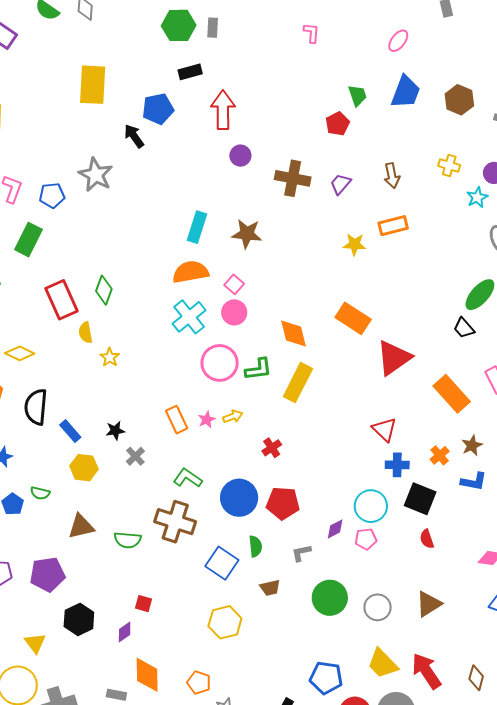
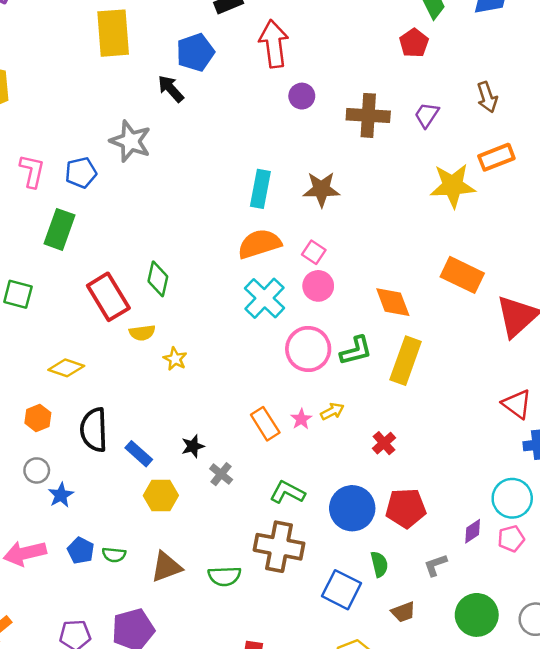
yellow star: (355, 244) -> (453, 186), size x1.6
yellow semicircle: (85, 333) -> (142, 333), turned -80
green semicircle: (40, 493) -> (114, 555), moved

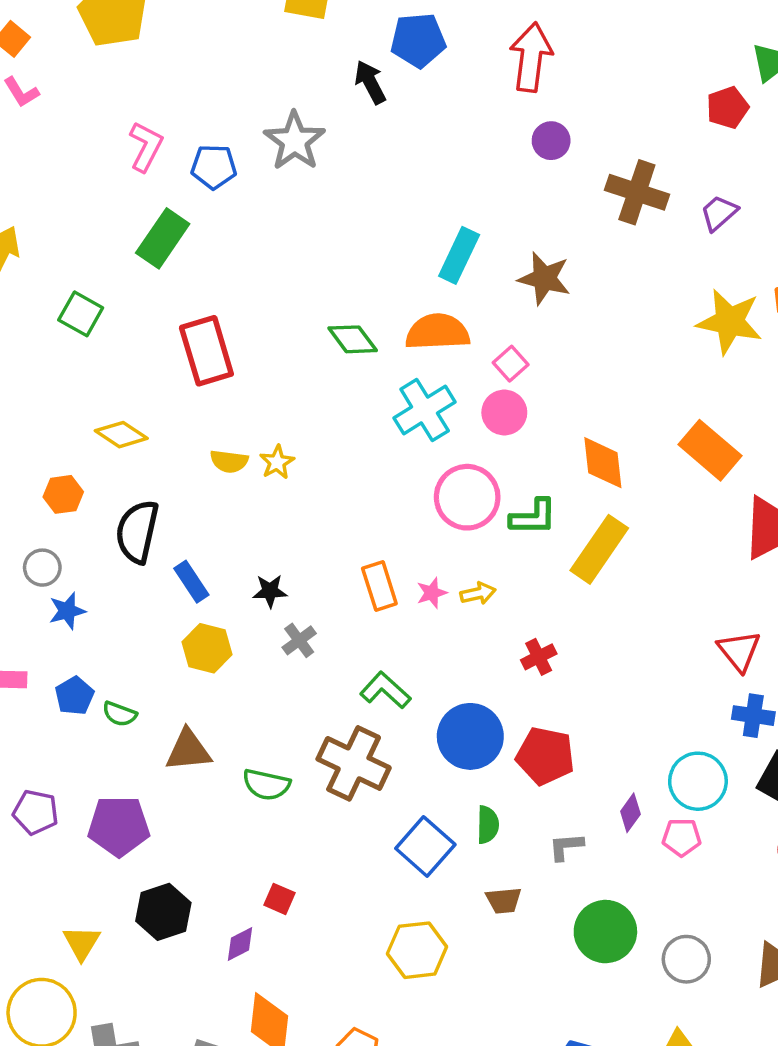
green diamond: (158, 279) -> (353, 339), moved, turned -64
yellow semicircle: (142, 333) -> (229, 461), moved
purple diamond: (473, 531) -> (630, 813), turned -35

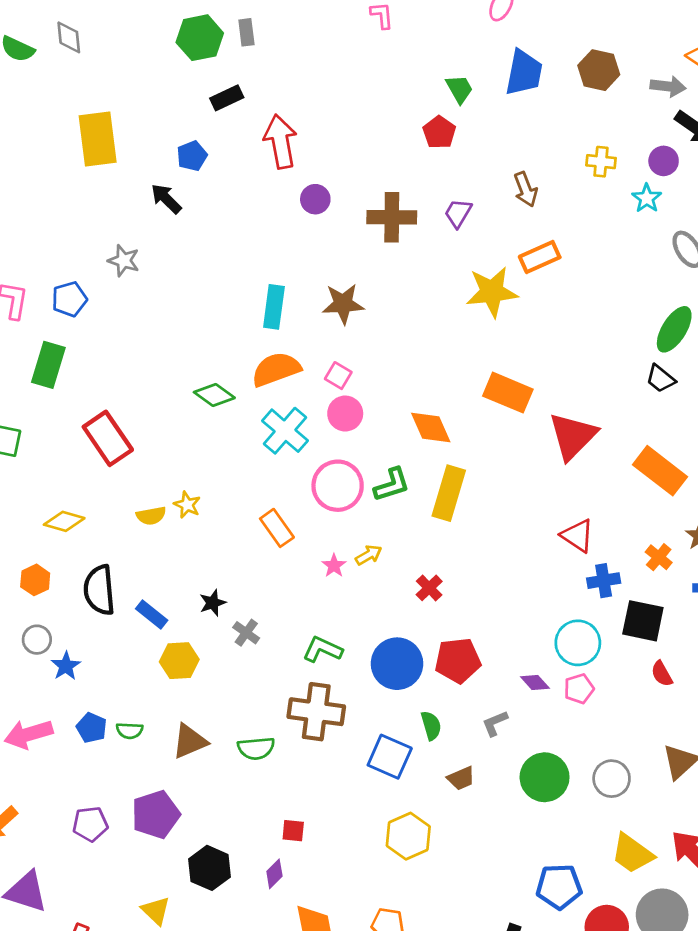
blue pentagon: (418, 40) -> (192, 156), size x0.7
gray star: (295, 141) -> (124, 261), size x0.7
orange rectangle: (379, 586) -> (277, 528), moved
purple diamond: (630, 813) -> (535, 683), turned -60

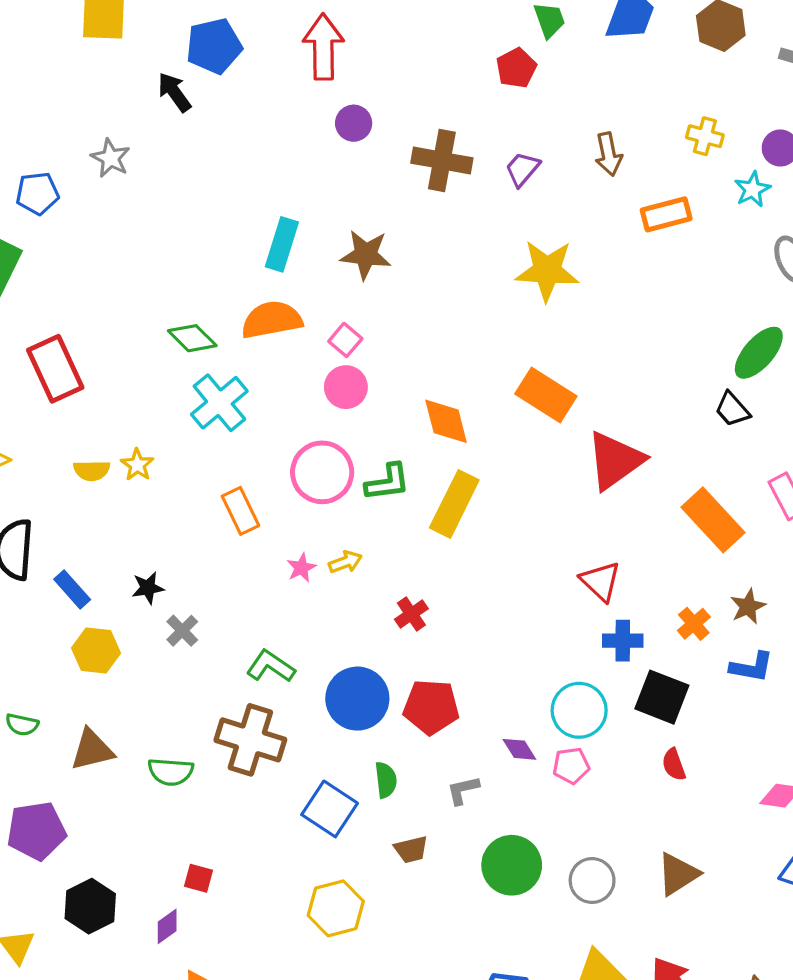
blue pentagon: (192, 156) -> (214, 46), size x1.5
orange rectangle: (540, 257) -> (666, 214), moved
cyan cross: (285, 431) -> (219, 403), moved

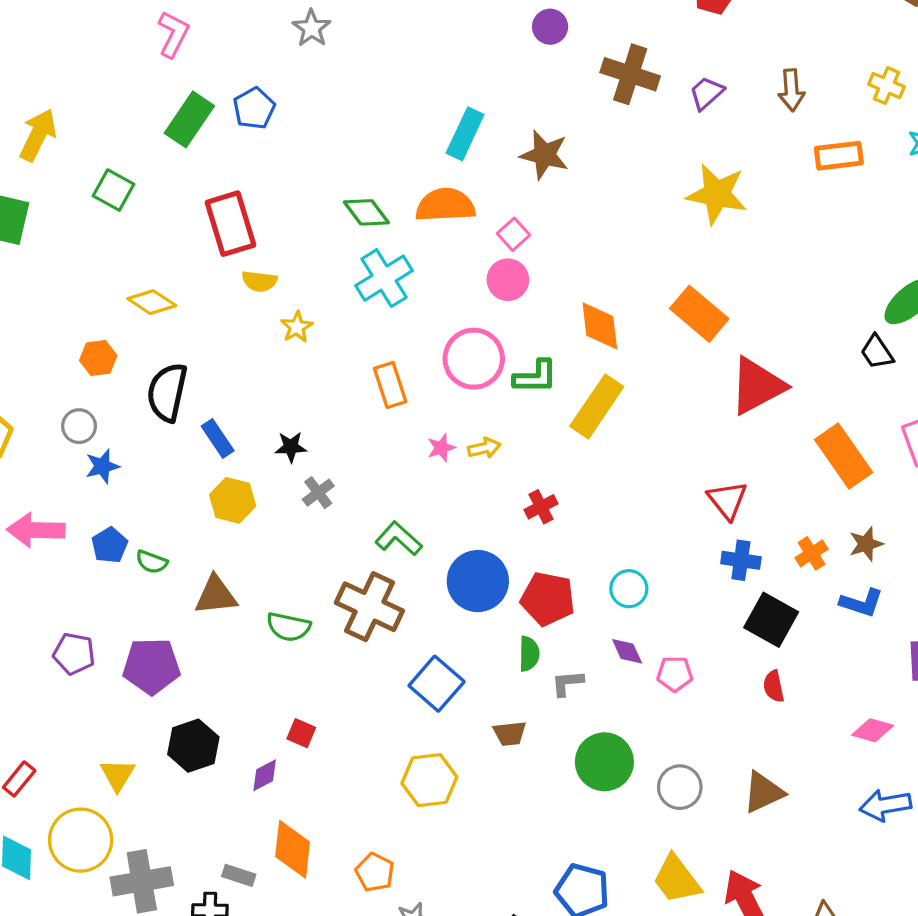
blue pentagon: (37, 193) -> (254, 108), moved, turned -30
yellow semicircle: (92, 470) -> (259, 281), moved
cyan circle: (579, 710) -> (629, 589), moved, size x0.7
green semicircle: (386, 780) -> (529, 654), moved

